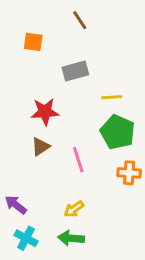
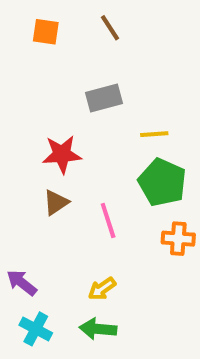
orange square: (33, 42) -> (46, 32), moved

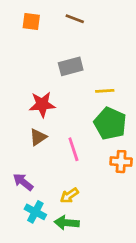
brown line: (110, 28) -> (75, 19), turned -36
purple arrow: (22, 283) -> (23, 182), moved
cyan cross: (36, 329) -> (35, 212), moved

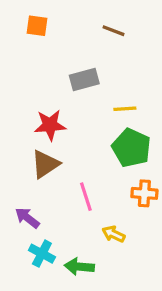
brown line: (75, 19) -> (114, 31), moved
brown triangle: (38, 137) -> (45, 164), size x1.4
pink line: (73, 149) -> (86, 197), moved
yellow arrow: (69, 196) -> (114, 234), moved, turned 60

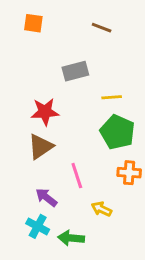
purple arrow: (27, 218) -> (46, 197), moved

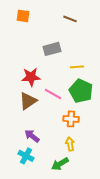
orange cross: (129, 173) -> (71, 119), moved
pink line: (77, 176) -> (53, 94), moved, turned -42
yellow arrow: (102, 209) -> (70, 144), turned 56
green arrow: (71, 238) -> (60, 164), moved, turned -36

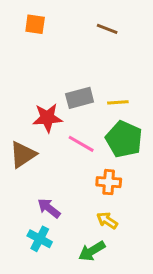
gray rectangle: (52, 49) -> (80, 98), moved
brown triangle: (28, 101) -> (23, 155), moved
yellow arrow: (70, 144) -> (107, 220), turned -48

